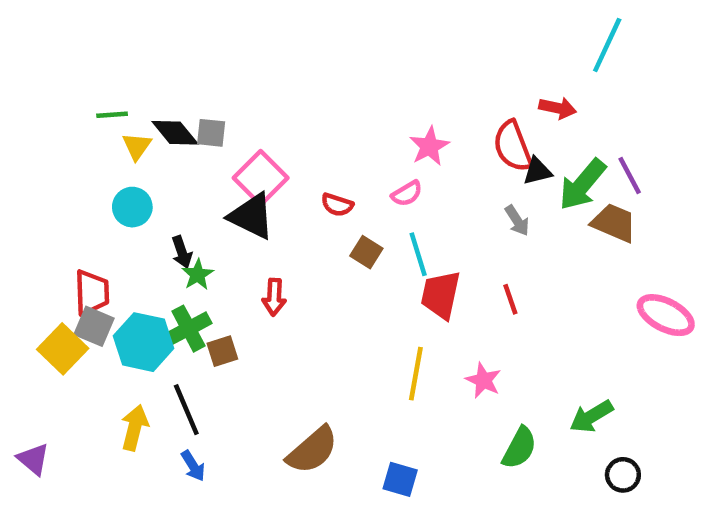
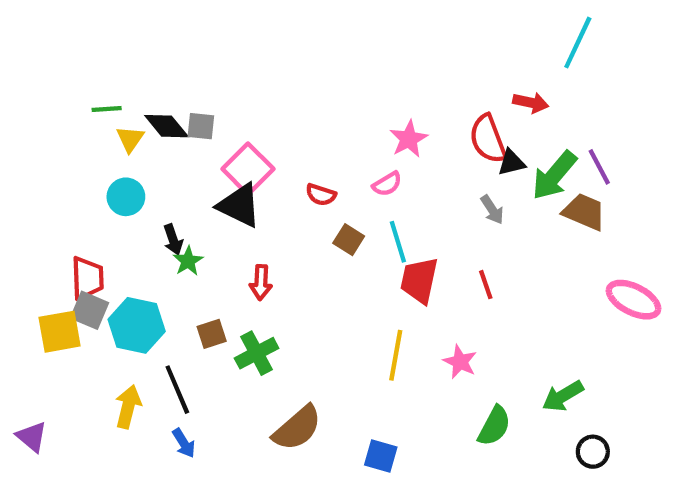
green cross: (189, 329) -> (257, 353), moved
yellow square: (63, 349) -> (60, 332), turned 36

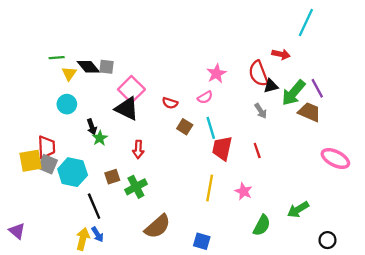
yellow square: (60, 332) -> (31, 161), moved
yellow arrow: (128, 407) -> (83, 239), moved
black circle: (593, 452) -> (327, 240), moved

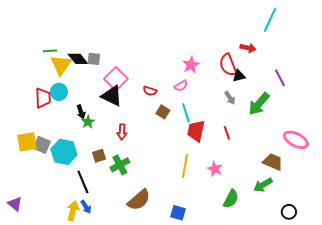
yellow triangle: (69, 74) -> (61, 65), size x1.6
green arrow: (293, 93) -> (259, 104), moved
brown trapezoid: (309, 112) -> (273, 162), moved
red trapezoid: (46, 147) -> (43, 98), moved

